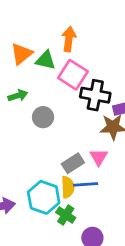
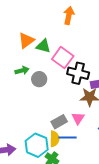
orange arrow: (69, 39) -> (69, 15), moved
gray circle: (43, 117) -> (39, 79), moved

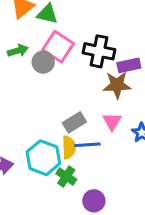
pink square: (63, 58) -> (58, 47), moved
pink triangle: (78, 118) -> (112, 121), moved

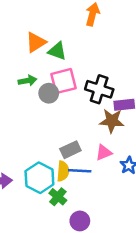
pink square: (58, 47) -> (63, 81), turned 36
pink triangle: (112, 121) -> (104, 153), turned 30

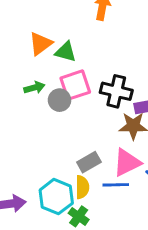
pink triangle: (104, 153) -> (127, 163), size x1.5
blue line: (80, 171) -> (116, 185), moved

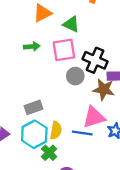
green triangle: (66, 52) -> (71, 24), moved
gray circle: (60, 100) -> (75, 76), moved
gray rectangle: (89, 162) -> (33, 107), moved

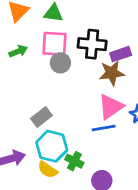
pink square: (64, 50) -> (54, 44), turned 30
gray circle: (75, 76) -> (60, 63), moved
yellow semicircle: (56, 130) -> (48, 170), moved, turned 132

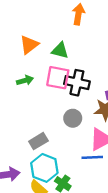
black cross: (92, 44) -> (77, 83), moved
gray circle: (60, 63) -> (73, 118), moved

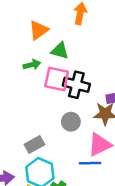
orange triangle: (29, 45) -> (39, 30), moved
green arrow: (25, 80) -> (32, 65), moved

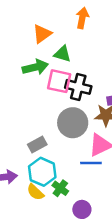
green arrow: (32, 65) -> (35, 67), size x1.5
gray circle: (71, 122) -> (73, 123), size x1.6

